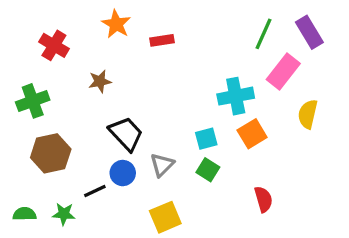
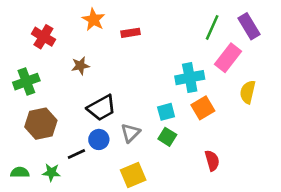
black trapezoid: (126, 134) -> (101, 108), turned 104

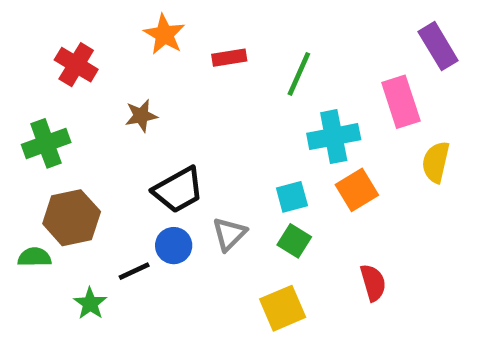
green line: (212, 27) -> (299, 74), moved
pink rectangle: (228, 58) -> (401, 102), turned -56
green semicircle: (20, 172) -> (34, 257), moved
green star: (51, 172) -> (90, 304), turned 30
yellow square: (133, 175) -> (283, 308), moved

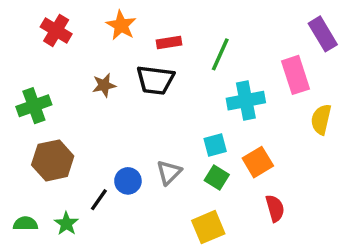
red cross: (76, 65) -> (56, 30), moved
black trapezoid: (178, 190) -> (155, 80), moved, turned 36
orange square: (357, 190) -> (258, 162), moved
green semicircle: (34, 257) -> (25, 224), moved
black line: (134, 271) -> (99, 200), turned -30

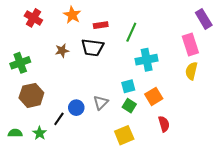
purple rectangle: (323, 34) -> (204, 19), moved
pink rectangle: (295, 75) -> (190, 44), moved

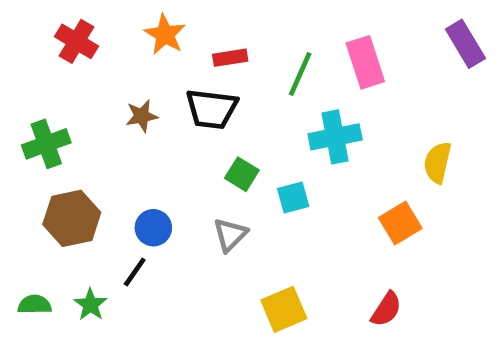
pink rectangle: (190, 44) -> (365, 62), moved
orange square: (154, 96) -> (400, 223), moved
green square: (129, 106) -> (242, 174), moved
blue circle: (76, 108) -> (153, 228), moved
red semicircle: (164, 124) -> (386, 309), moved, turned 49

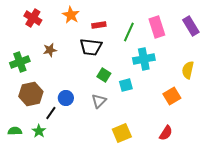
purple rectangle: (465, 44) -> (191, 26), moved
brown star: (142, 116) -> (50, 50), moved
black line: (135, 272) -> (51, 113), moved

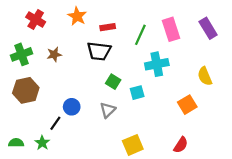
green cross: (20, 62) -> (21, 54), moved
yellow semicircle: (188, 70) -> (205, 76), turned -36
brown hexagon: (31, 94) -> (26, 90), moved

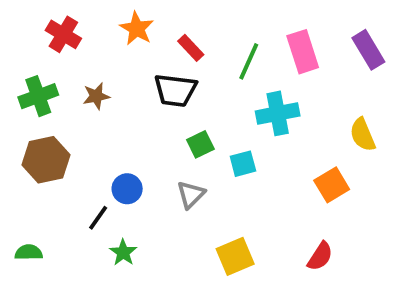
red rectangle: (108, 27) -> (191, 48), turned 56
green square: (113, 82) -> (200, 144), turned 32
green star: (42, 143) -> (123, 252), moved

